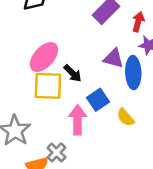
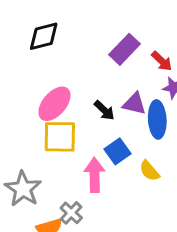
red arrow: (138, 22) -> (162, 61), turned 120
black arrow: (73, 73) -> (104, 110), moved

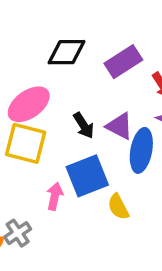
black diamond: (44, 36) -> (67, 52), moved
blue square: (118, 151) -> (87, 176), size x1.4
pink arrow: (95, 175) -> (55, 196), size x0.7

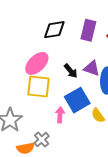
purple rectangle: (123, 62) -> (88, 30), turned -35

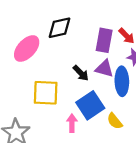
purple rectangle: (88, 30) -> (104, 40), moved
pink ellipse: (37, 63) -> (27, 48), moved

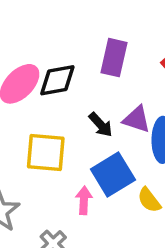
black diamond: (60, 28) -> (57, 80), moved
purple rectangle: (104, 40) -> (114, 58), moved

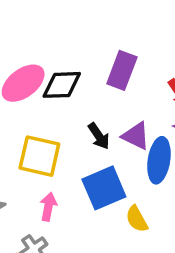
pink arrow: (84, 200) -> (48, 207), moved

